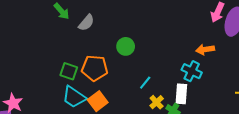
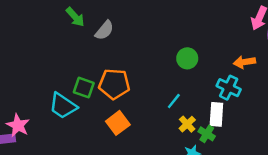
green circle: (126, 46) -> (187, 58), moved
cyan trapezoid: (74, 97) -> (63, 106), moved

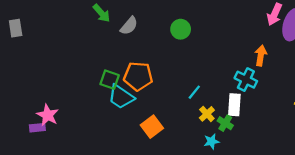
green circle: (187, 58) -> (181, 29), moved
orange arrow: (244, 62) -> (261, 56), turned 108
cyan trapezoid: (63, 106) -> (121, 97), moved
orange square: (118, 123) -> (152, 127), moved

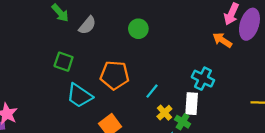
orange arrow: (261, 56) -> (222, 40), moved, turned -66
orange pentagon: (138, 76) -> (115, 75), moved
green square: (110, 80) -> (64, 62), moved

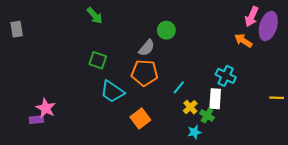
gray semicircle: (87, 25) -> (147, 48), moved

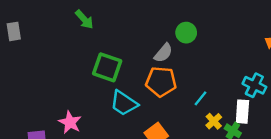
green arrow: (95, 16) -> (84, 19), moved
green square: (98, 60) -> (107, 67), size x1.4
pink star: (46, 108) -> (70, 122), moved

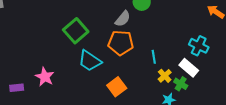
green square: (107, 67) -> (76, 31), turned 30
cyan line: (201, 98) -> (154, 57), turned -48
white rectangle: (242, 112) -> (189, 68), turned -54

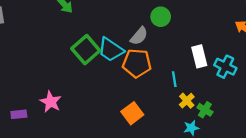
cyan trapezoid: (90, 61) -> (111, 50), moved
white rectangle: (189, 68) -> (199, 56), moved, turned 36

